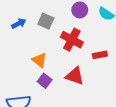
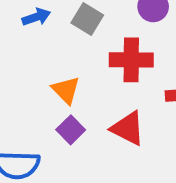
red cross: (72, 40) -> (131, 60), turned -35

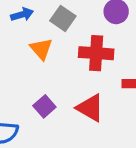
orange triangle: (66, 90) -> (41, 49), moved

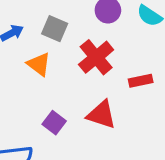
red cross: (96, 53) -> (96, 57), turned -32

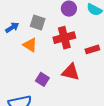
red cross: (96, 57) -> (64, 38), turned 30

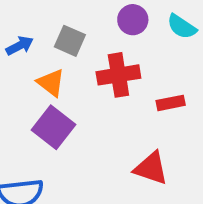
red triangle: (71, 72) -> (151, 168), moved
purple square: (42, 79) -> (54, 127), moved, size x1.5

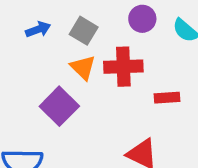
orange triangle: (51, 83) -> (83, 67), moved

